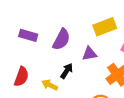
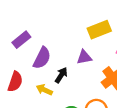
purple rectangle: (28, 35) -> (21, 40), turned -54
purple semicircle: (61, 39) -> (42, 58), moved

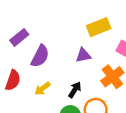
black arrow: (61, 75) -> (75, 90), moved
yellow arrow: (44, 90) -> (42, 89), turned -63

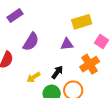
purple rectangle: (19, 37) -> (15, 16), moved
yellow arrow: (42, 89) -> (33, 77), moved

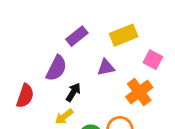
purple rectangle: (15, 16) -> (77, 36), moved
black arrow: (57, 72) -> (73, 92), moved

